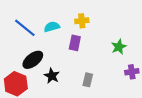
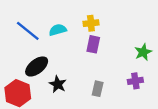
purple rectangle: (75, 43) -> (93, 44), moved
green star: (119, 47) -> (143, 52), moved
purple cross: (132, 72) -> (135, 81), moved

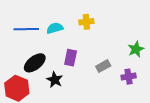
blue line: (28, 31) -> (26, 29), turned -40
purple rectangle: (93, 44) -> (71, 58), moved
gray rectangle: (98, 89) -> (103, 66), moved, turned 48

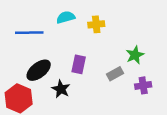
cyan semicircle: (55, 28) -> (66, 17), moved
green star: (136, 49) -> (135, 55), moved

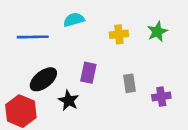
yellow cross: (96, 24) -> (119, 34), moved
green star: (135, 55) -> (157, 32), moved
gray rectangle: (115, 74) -> (130, 83), turned -70

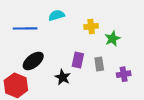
green star: (157, 32) -> (112, 39), moved
purple rectangle: (88, 73) -> (78, 60), moved
black star: (69, 101) -> (63, 77), moved

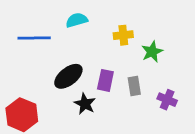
black ellipse: (33, 61) -> (68, 76), moved
purple cross: (124, 74) -> (167, 100), turned 32

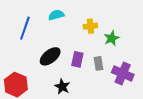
blue line: (34, 38) -> (25, 28), turned -70
purple cross: (167, 100) -> (123, 73), size x1.5
black star: (85, 104) -> (62, 87), moved

